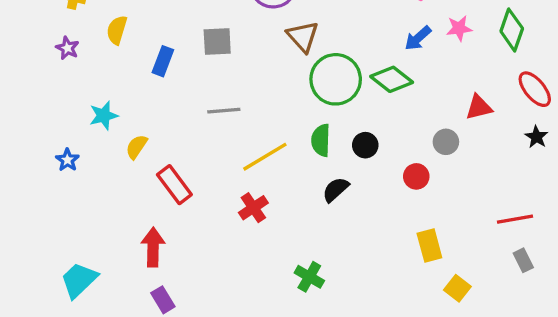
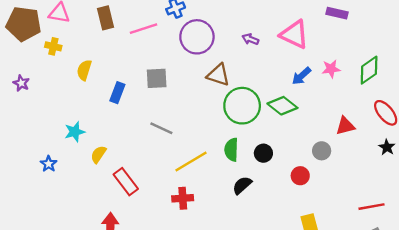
green diamond: (512, 30) -> (369, 70), turned 36
brown triangle: (303, 37) -> (218, 75), turned -30
purple star: (67, 48) -> (21, 83), moved
gray line: (224, 111) -> (161, 128), turned 30
red cross: (253, 208) -> (183, 198), turned 30

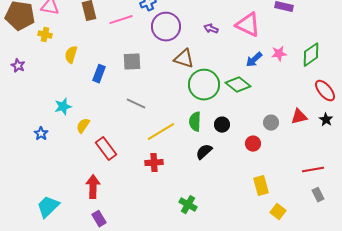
red triangle: (345, 126) -> (299, 117), moved

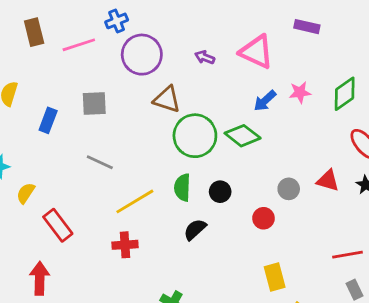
red triangle: (299, 117) -> (328, 180), turned 30

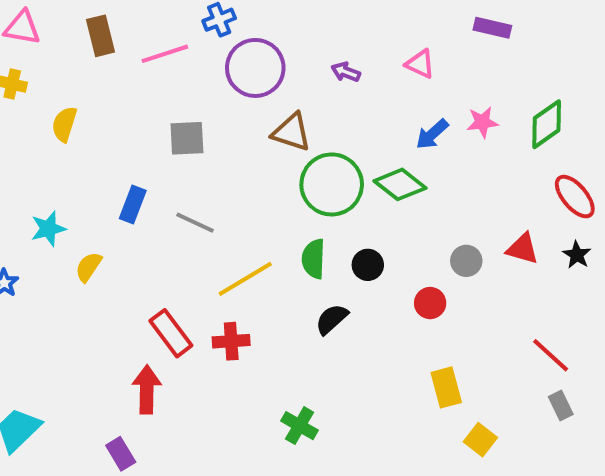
pink triangle: (257, 52) -> (420, 64), size x0.6
blue rectangle: (48, 120) -> (133, 205), moved
red rectangle: (58, 225) -> (171, 333), moved
red line: (347, 255) -> (551, 355), turned 52
red arrow: (40, 278) -> (147, 389), moved

